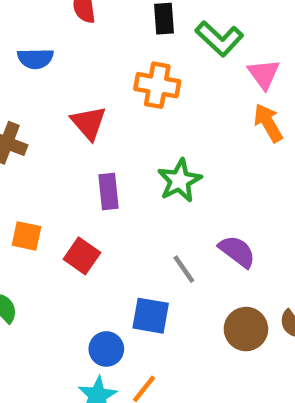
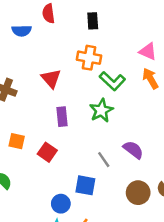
green L-shape: (219, 39) -> (112, 81), moved
blue semicircle: (35, 59) -> (22, 31), moved
pink triangle: (264, 74) -> (148, 52), turned -30

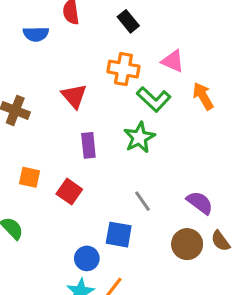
black rectangle: (93, 21) -> (128, 21), turned -35
pink triangle: (148, 52) -> (173, 61), moved
purple semicircle: (133, 150) -> (200, 203), moved

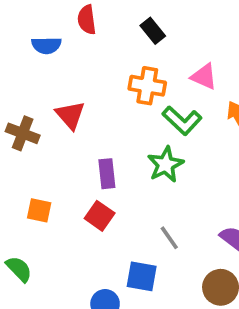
red triangle: (74, 96) -> (70, 115), moved
red square: (69, 192) -> (100, 216), moved

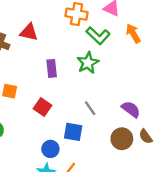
red triangle: (70, 115) -> (29, 32), turned -36
red square: (100, 216) -> (43, 107), moved

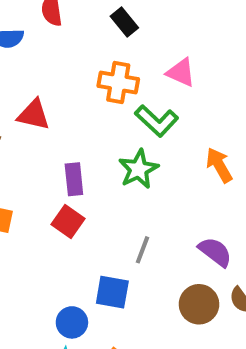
orange arrow: (133, 33) -> (219, 165), moved
red square: (43, 107) -> (68, 222), moved
gray line: (90, 108) -> (143, 250), turned 56

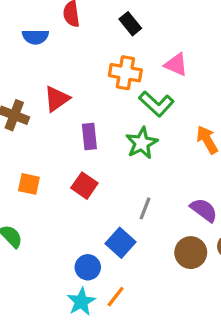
red triangle: (34, 115) -> (57, 99), turned -48
purple rectangle: (74, 179) -> (89, 136), moved
blue square: (112, 292) -> (120, 243), turned 32

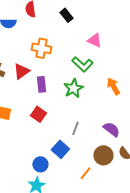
orange cross: (125, 73) -> (41, 48), moved
red triangle: (57, 99) -> (21, 71), moved
orange line: (116, 297) -> (85, 173), moved

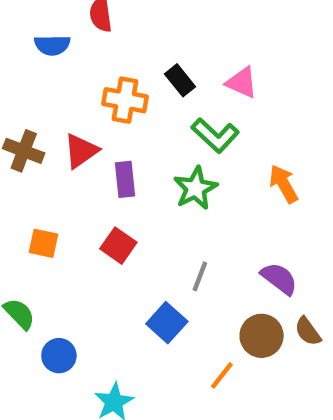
black rectangle: (66, 15) -> (180, 80), moved
blue circle: (40, 164) -> (59, 356), moved

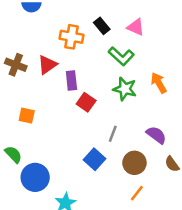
green star: (195, 188) -> (125, 89), moved, turned -30
red square: (118, 246) -> (86, 102), moved
brown circle: (262, 336) -> (134, 163), moved
blue circle: (59, 356) -> (35, 177), size x1.5
orange line: (222, 375) -> (137, 193), moved

